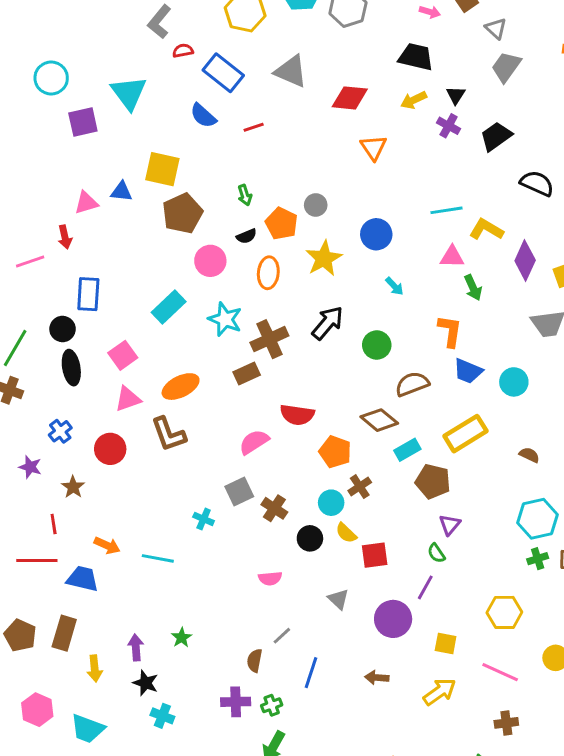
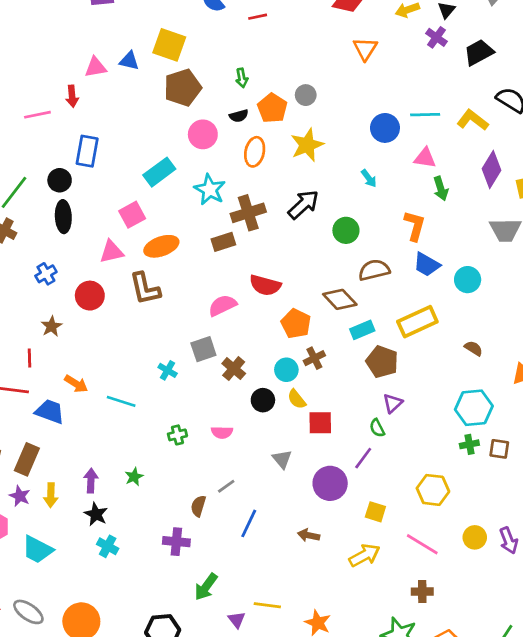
yellow L-shape: (486, 229) -> (473, 120), moved
blue circle: (376, 234) -> (385, 128), moved
pink square: (123, 355) -> (132, 215), moved
purple star: (30, 467) -> (20, 496), moved
green cross: (272, 705) -> (177, 435), moved

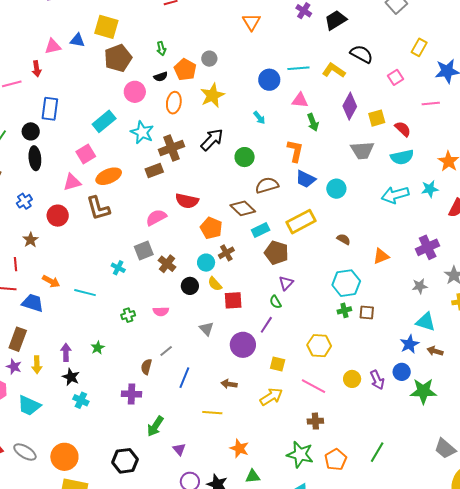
yellow line: (267, 605) -> (212, 413), moved

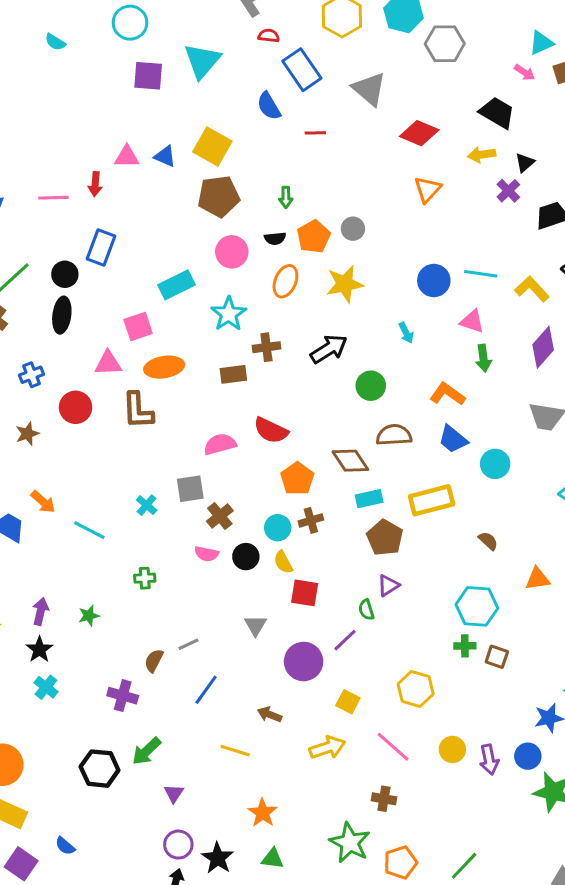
brown cross: (172, 148) -> (266, 347), size x0.7
orange L-shape: (295, 151) -> (447, 394), turned -80
pink semicircle: (161, 311) -> (207, 554), moved
black hexagon: (125, 461) -> (100, 769), moved

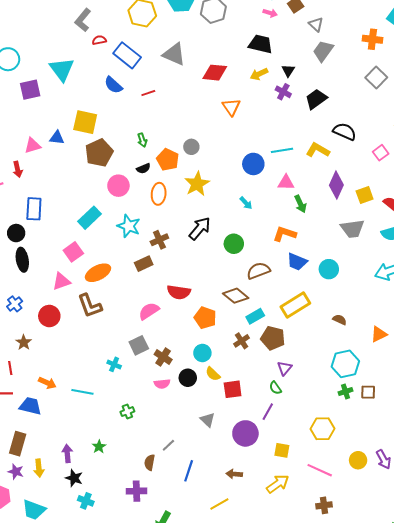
brown cross: (311, 520) -> (242, 341), moved
yellow line: (235, 751) -> (219, 504), turned -30

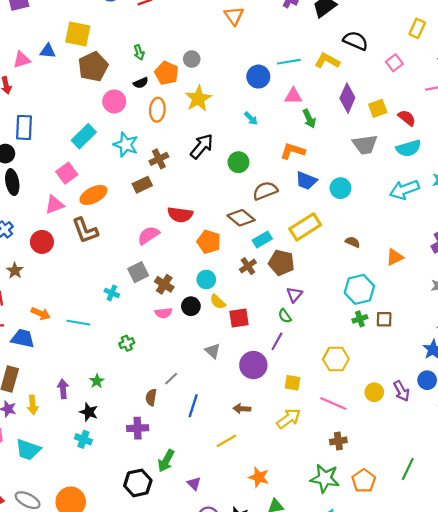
black star: (74, 478) -> (89, 412), moved

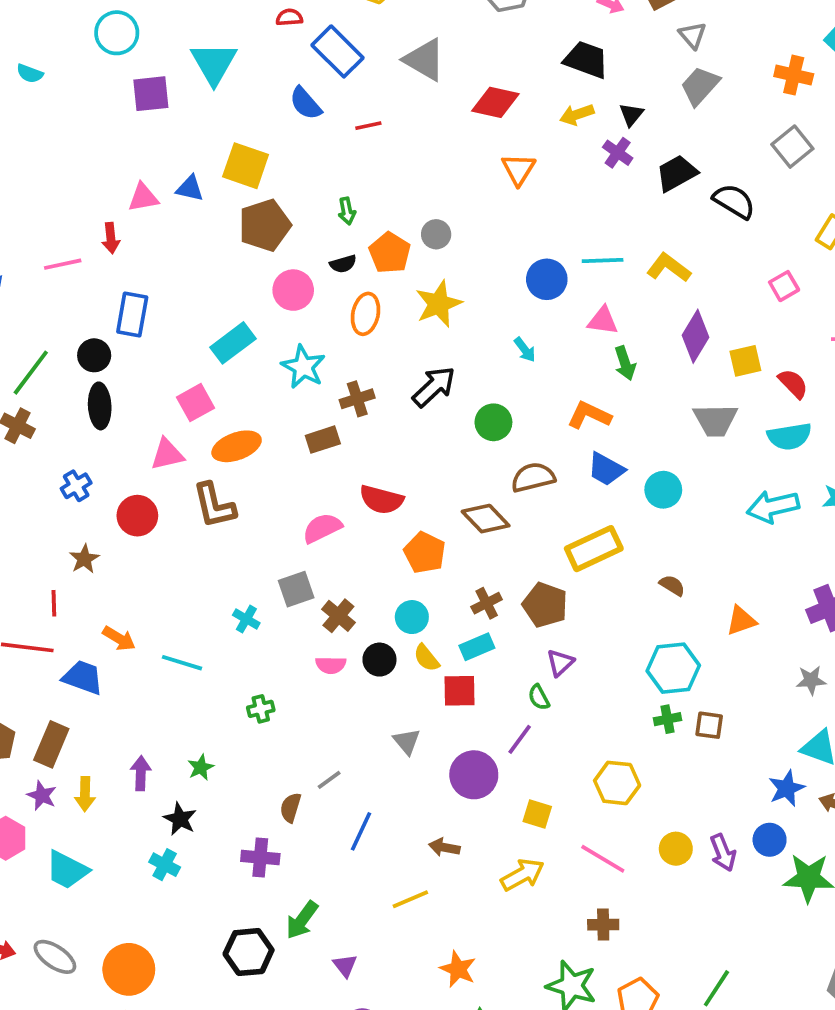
black semicircle: (356, 41) -> (734, 201), moved
cyan rectangle: (262, 240) -> (477, 647), moved

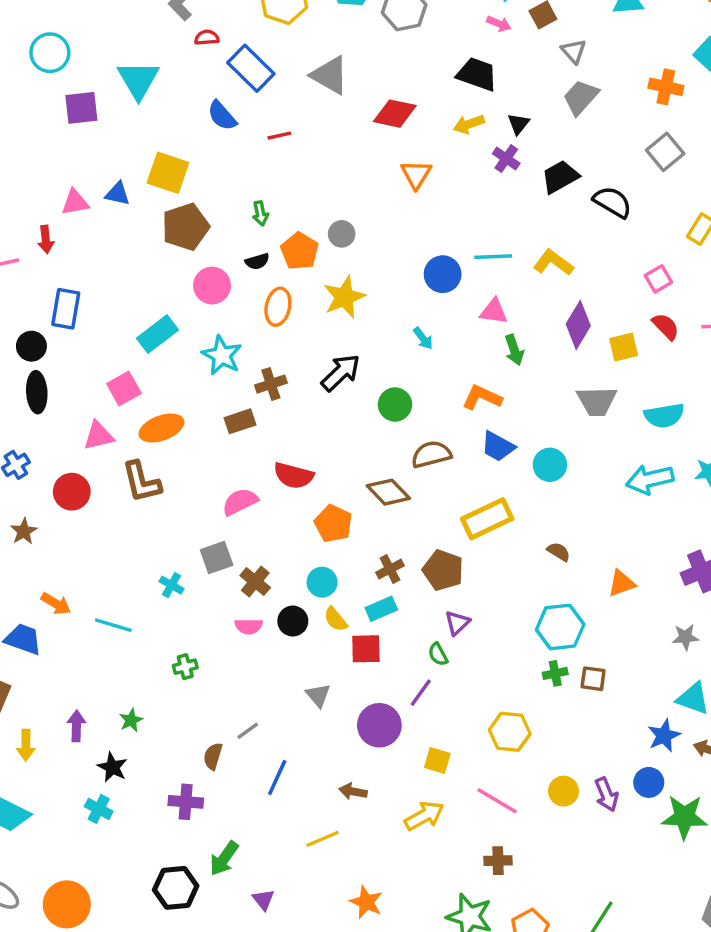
red semicircle: (793, 384) -> (666, 326), moved

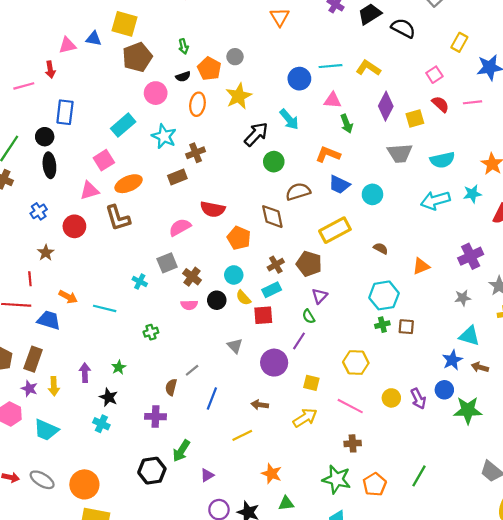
cyan arrow: (423, 338) -> (289, 119), size x1.5
black arrow: (341, 373) -> (256, 134), moved
brown diamond: (388, 492) -> (272, 217), turned 35
purple triangle: (263, 900) -> (207, 475), turned 40

